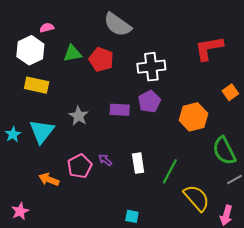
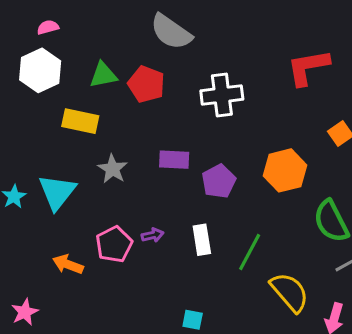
pink semicircle: (47, 28) -> (48, 27), moved
yellow rectangle: (37, 85) -> (80, 121), moved
purple pentagon: (149, 102) -> (219, 181), moved
purple arrow: (105, 160) -> (153, 235), turned 128

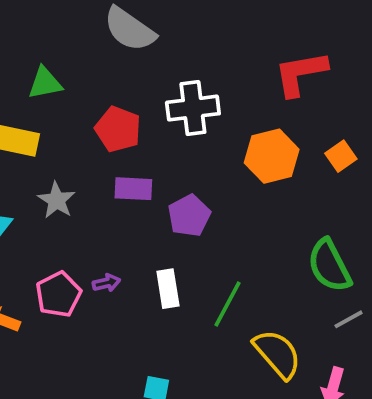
red pentagon: (146, 84) -> (118, 129), moved
orange hexagon: (285, 170) -> (272, 156), moved

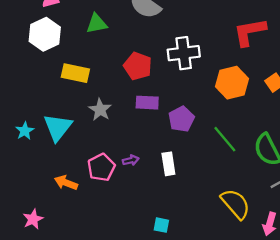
green triangle: (45, 83) -> (97, 24), moved
green line: (228, 304) -> (225, 139), moved, turned -68

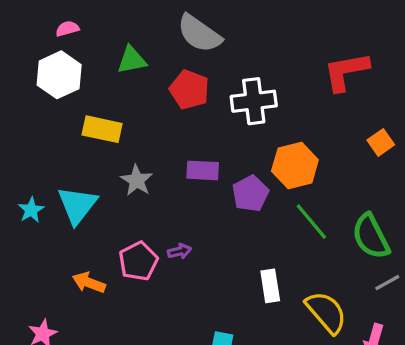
red pentagon: (138, 66) -> (189, 90), moved
orange hexagon: (232, 83) -> (295, 166), moved
white rectangle: (168, 164) -> (270, 286), moved

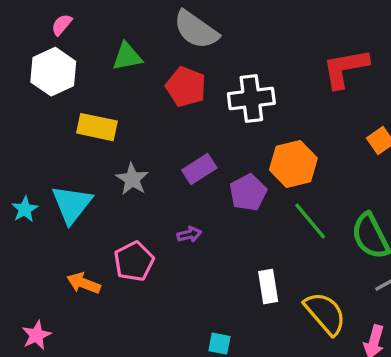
pink semicircle: (67, 29) -> (62, 25), turned -35
purple rectangle: (203, 170) -> (199, 169), turned -36
purple arrow: (180, 251) -> (189, 234), moved

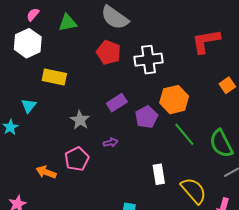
green triangle: (127, 57) -> (68, 23), moved
gray star: (132, 179) -> (80, 120), moved
cyan triangle: (72, 204) -> (29, 106), moved, size x0.6

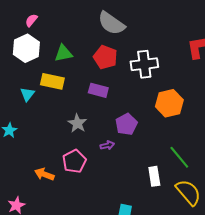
green triangle: (68, 23) -> (63, 53), moved
purple rectangle: (117, 103) -> (98, 90), moved, turned 48
cyan triangle: (29, 106) -> (27, 94), moved
purple pentagon: (146, 117) -> (126, 124), moved
green line: (184, 134) -> (179, 157), moved

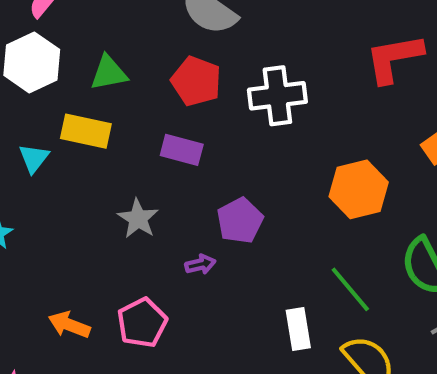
orange hexagon: (169, 103) -> (359, 189), moved
pink pentagon: (74, 161) -> (142, 323), moved

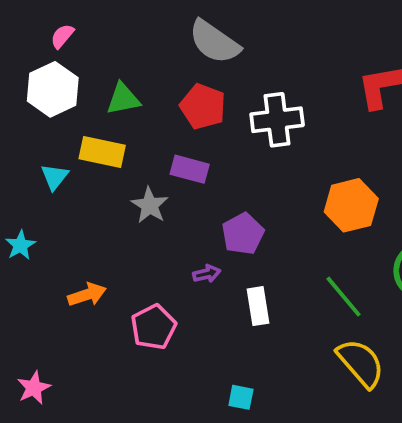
gray star: (138, 219) -> (150, 205), moved
orange arrow: (69, 325) -> (87, 295), moved, turned 141
white rectangle: (298, 329) -> (258, 306), moved

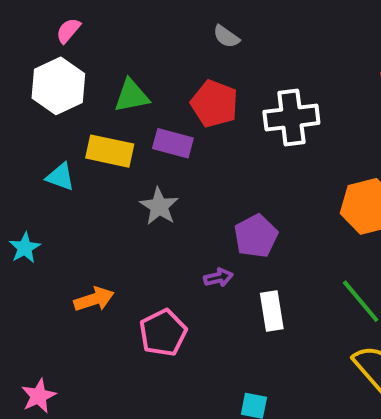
gray semicircle: (214, 42) -> (226, 37), size x0.5
purple rectangle: (190, 169) -> (173, 143), moved
cyan triangle: (55, 177) -> (60, 177), turned -48

